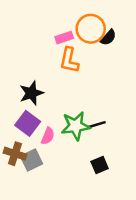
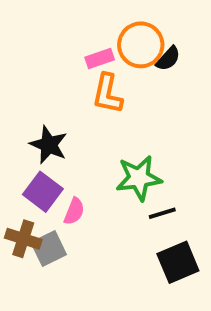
black star: (31, 93) -> (49, 145), turned -30
black line: (97, 125) -> (162, 213), moved
green star: (76, 126) -> (139, 178), moved
black square: (100, 165) -> (178, 262), moved, size x1.5

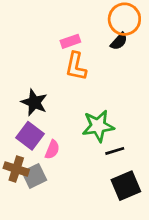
orange circle: (141, 45) -> (124, 19), moved

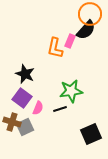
pink rectangle: (70, 41) -> (70, 41), moved, turned -48
black semicircle: (119, 41) -> (86, 30), size x1.5
black line: (115, 151) -> (60, 109), moved

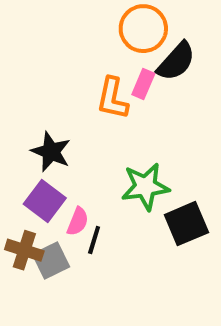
orange circle: (90, 14) -> (143, 29), moved
black line: (60, 109) -> (94, 240), moved, turned -56
black square: (91, 134) -> (186, 224), moved

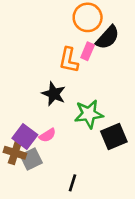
black star: (51, 152) -> (54, 94), moved
purple square: (45, 201) -> (25, 136), moved
pink semicircle: (78, 221) -> (47, 135), turned 36
black line: (94, 240) -> (73, 183), moved

